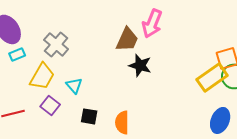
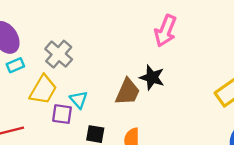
brown trapezoid: (127, 39) -> (128, 92), moved
purple square: (50, 105) -> (62, 114), moved, turned -30

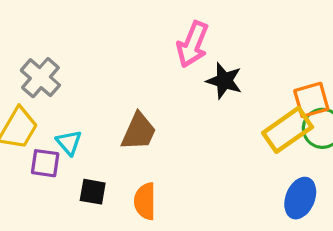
black star: (152, 77) -> (224, 81), moved

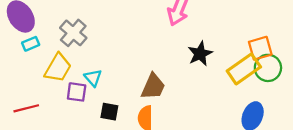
black star: (224, 81) -> (200, 54), moved, turned 30
brown trapezoid: (139, 132) -> (153, 86), moved

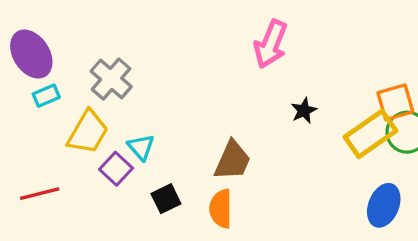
black star: (200, 54) -> (304, 111), size x0.7
purple square: (77, 92) -> (116, 169), turned 35
black square: (109, 112) -> (166, 199), turned -36

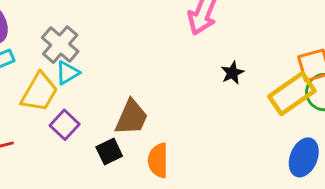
cyan triangle: (141, 147) -> (68, 73), moved, turned 40
brown trapezoid: (232, 160) -> (131, 117), moved

